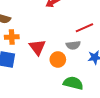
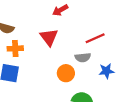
red triangle: (37, 47) -> (49, 37), moved

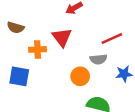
orange cross: (15, 48) -> (38, 49), moved

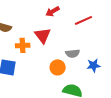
red line: (112, 39) -> (84, 20), moved

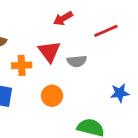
gray semicircle: (73, 53) -> (77, 61), moved
orange circle: (58, 67) -> (52, 96), moved

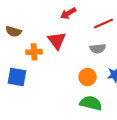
gray semicircle: (77, 61) -> (98, 49), moved
orange circle: (52, 96) -> (87, 77), moved

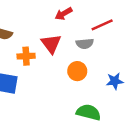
gray semicircle: (98, 49) -> (85, 44), moved
orange circle: (87, 77) -> (77, 71), moved

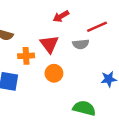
orange circle: (77, 71) -> (54, 73), moved

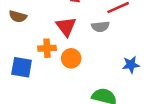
orange cross: (26, 56) -> (47, 48), moved

